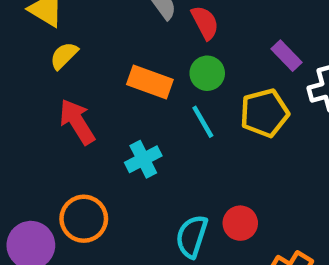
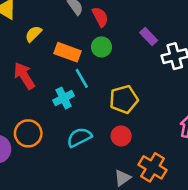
yellow semicircle: (64, 56) -> (33, 34), moved
yellow pentagon: (265, 113) -> (124, 99), moved
cyan line: (203, 122) -> (82, 78), moved
cyan semicircle: (192, 236) -> (79, 137), moved, turned 45

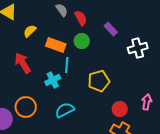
purple rectangle: (149, 36) -> (111, 29), moved
cyan line: (82, 78) -> (67, 65), turned 35
red circle: (121, 136) -> (120, 109), moved

